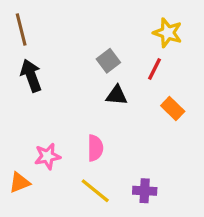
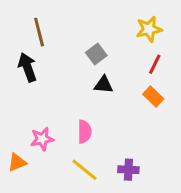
brown line: (21, 29) -> (39, 32), moved
yellow star: (168, 33) -> (149, 29), turned -30
red line: (155, 69) -> (155, 64), moved

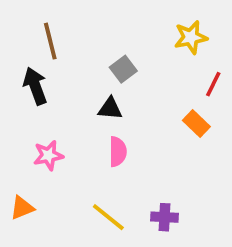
red line: (155, 64) -> (213, 84), moved
black triangle: (104, 85) -> (110, 108), moved
pink semicircle: (84, 132) -> (118, 152), moved
pink star: (42, 139) -> (48, 155), moved

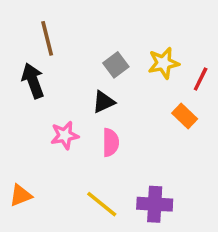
yellow star: (191, 37) -> (163, 63), moved
black triangle: (110, 108) -> (104, 102), turned -30
pink star: (48, 155) -> (65, 135), moved
purple cross: (165, 217) -> (155, 204), size x1.4

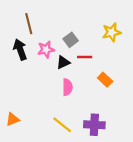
yellow star: (163, 63) -> (112, 32), moved
red line: (201, 79) -> (85, 57), moved, turned 64
orange rectangle: (185, 116) -> (105, 80), moved
pink star: (65, 135) -> (46, 49), moved

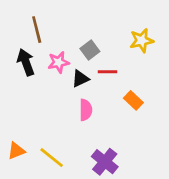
yellow line: (62, 125) -> (52, 158), moved
purple cross: (94, 125) -> (105, 162), moved, turned 36

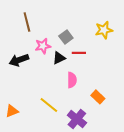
black arrow: (26, 62) -> (19, 60), moved, turned -90
orange rectangle: (133, 100) -> (98, 97), moved
pink semicircle: (86, 110) -> (72, 80), moved
yellow line: (52, 158) -> (49, 105), moved

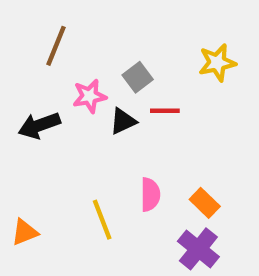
brown line: (27, 22) -> (56, 46), turned 36
pink semicircle: (72, 80) -> (150, 195), moved
yellow line: (49, 105) -> (102, 220), turned 30
purple cross: (77, 119) -> (198, 249), moved

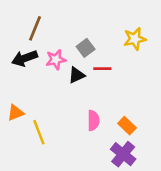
black arrow: (39, 125) -> (25, 58), moved
yellow line: (102, 220) -> (39, 132), moved
orange triangle: (25, 232) -> (16, 113), moved

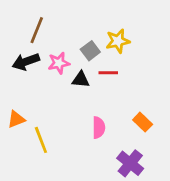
yellow star: (135, 39) -> (118, 41), moved
black triangle: (76, 75) -> (81, 79), turned 30
orange rectangle: (127, 126) -> (143, 122), moved

